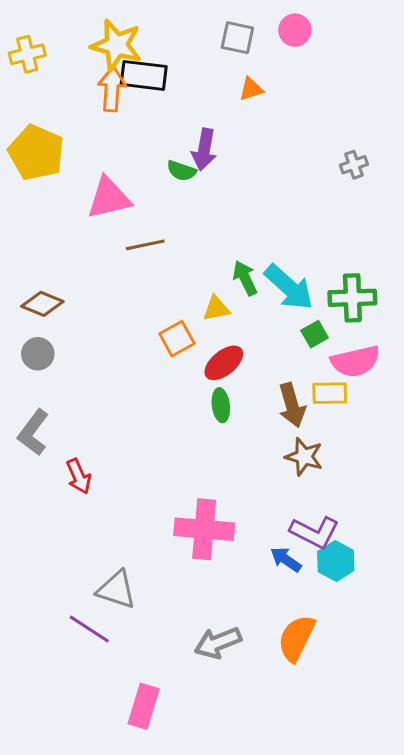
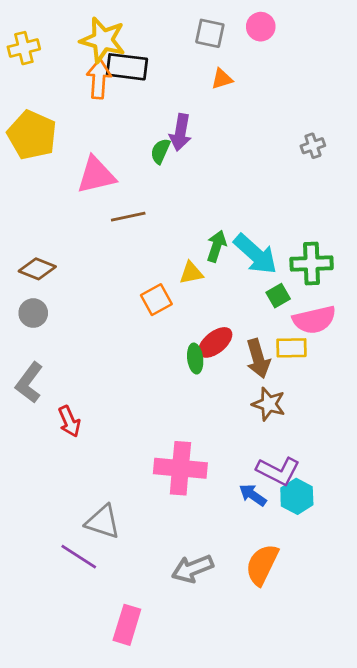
green semicircle: (181, 171) -> (160, 151), turned 95
green arrow: (245, 278) -> (217, 246), turned 44
red ellipse: (224, 363) -> (215, 342), moved

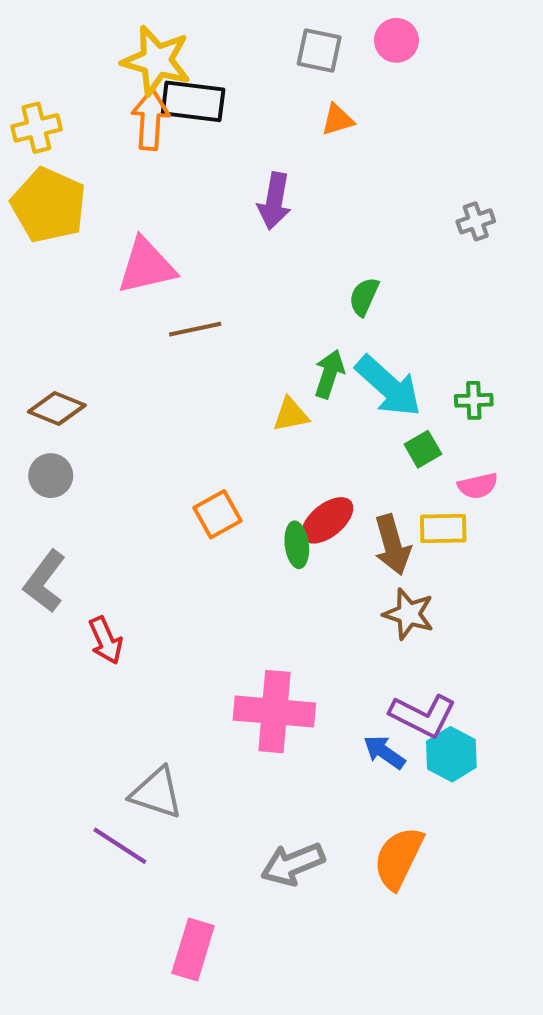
yellow cross: (24, 48) -> (36, 128), moved
green semicircle: (160, 151) -> (364, 297), moved
green cross: (312, 264) -> (474, 400), size x0.6
orange square: (156, 300) -> (217, 514), moved
pink semicircle: (314, 320) -> (478, 486), size x0.6

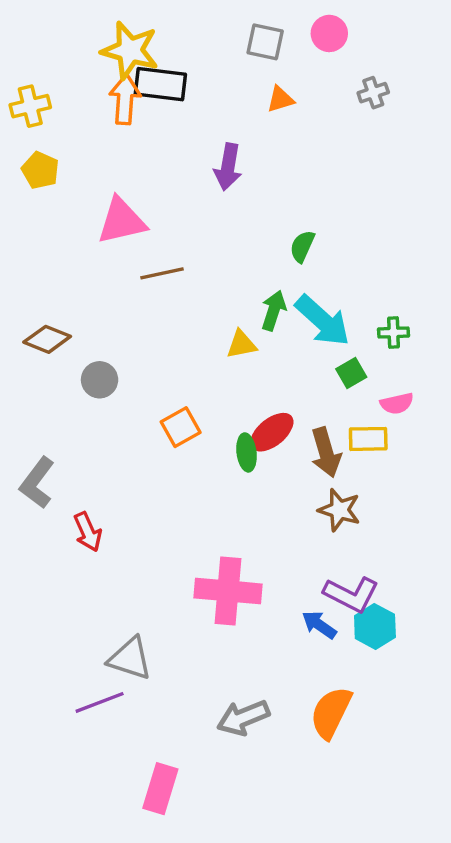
yellow pentagon: (49, 205) -> (40, 170), size x0.6
gray cross: (476, 221) -> (373, 93), moved
gray circle: (51, 476) -> (100, 380), moved
purple line: (120, 846) -> (100, 702), turned -54

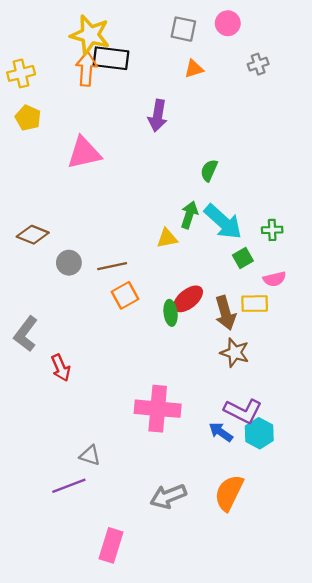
brown line: (162, 273) -> (112, 266), moved
gray triangle: (130, 659) -> (90, 455), size x0.7

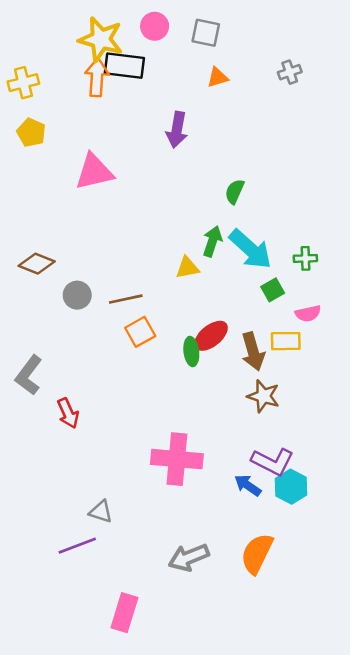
pink circle: (228, 23) -> (155, 26), moved

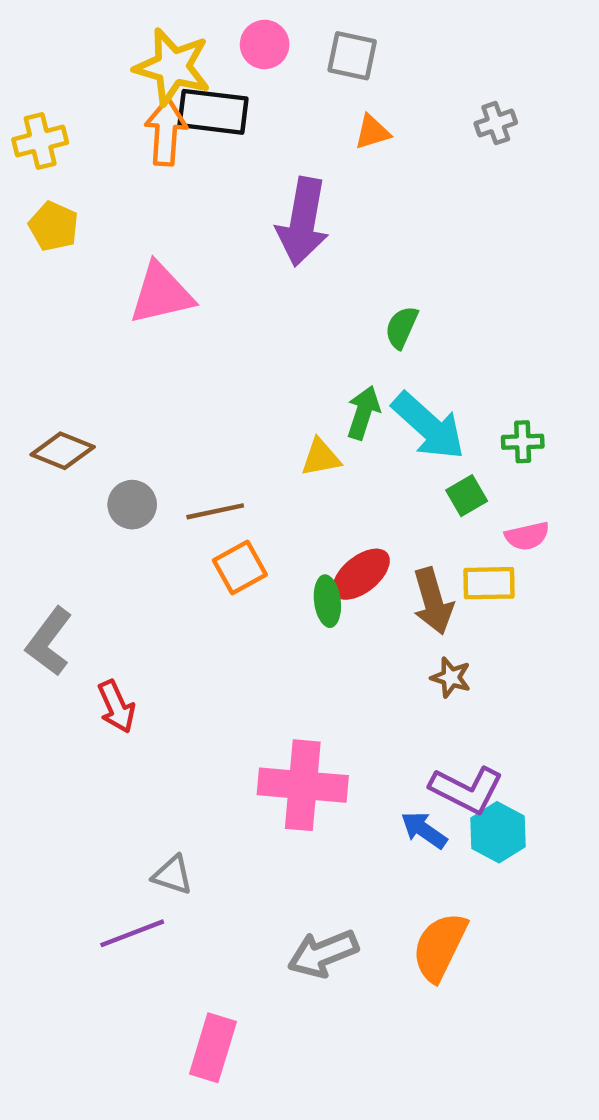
purple arrow: (177, 130) -> (303, 222), size x1.4
brown star: (263, 396) -> (451, 677), size x0.7

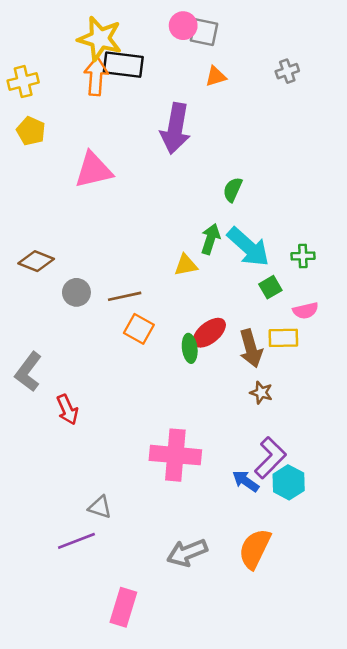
pink circle: (265, 44) -> (183, 26), moved
orange square: (240, 567) -> (139, 329), turned -32
purple L-shape: (467, 790) -> (270, 458), turned -72

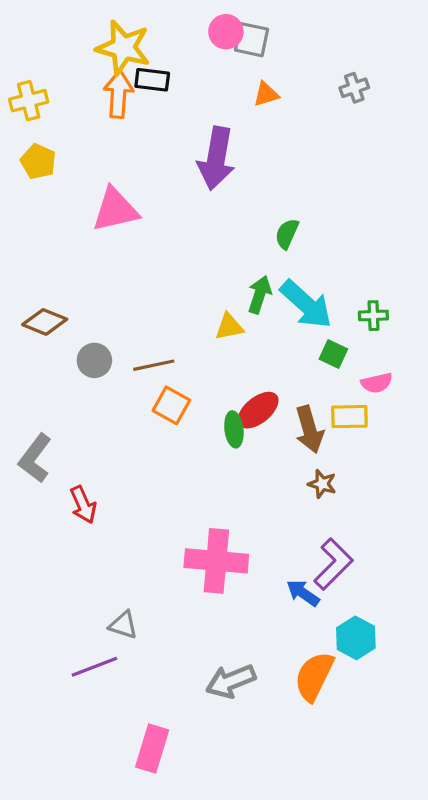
black rectangle: (123, 65) -> (152, 80), size x0.7
green square: (270, 287) -> (333, 354), turned -35
cyan hexagon: (289, 482) -> (356, 638), moved

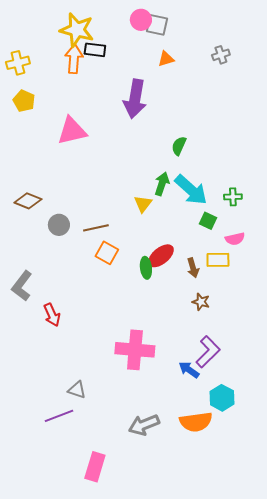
yellow triangle: (229, 327) -> (143, 204), turned -42
brown arrow: (309, 429) -> (193, 268), size x0.7
orange semicircle: (314, 676) -> (196, 422), turned -124

